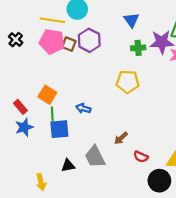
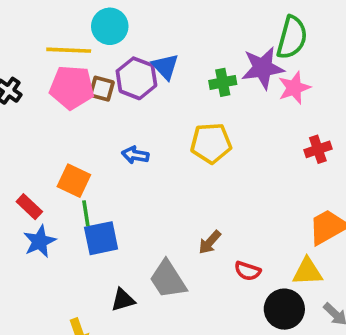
blue triangle: (131, 20) -> (165, 67), moved
blue arrow: (83, 108) -> (135, 155), moved

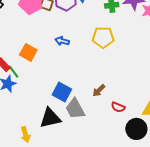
green line: (86, 213) -> (14, 72), moved, turned -32
blue square: (101, 238) -> (62, 92), moved, turned 36
black triangle: (123, 300) -> (50, 118), size x1.6

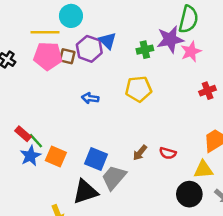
orange square: (28, 52) -> (56, 156), moved
red semicircle: (118, 107) -> (168, 153), moved
gray trapezoid: (75, 109) -> (114, 178), turned 75

